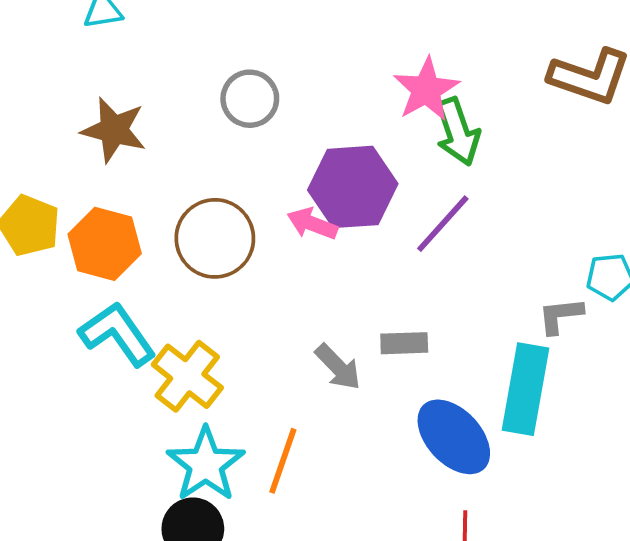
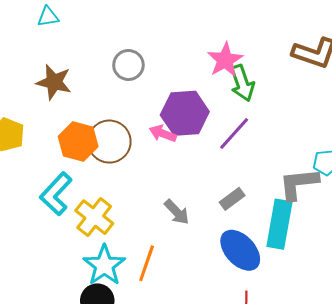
orange hexagon: (105, 244) -> (78, 142), moved
gray L-shape: (560, 316) -> (299, 184), size x1.6
cyan L-shape: (117, 334) -> (56, 194), turned -102
gray rectangle: (404, 343) -> (232, 199), moved, turned -35

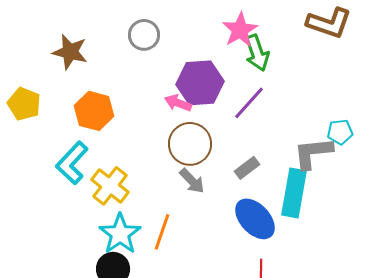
brown circle: (109, 142) -> (190, 144), moved

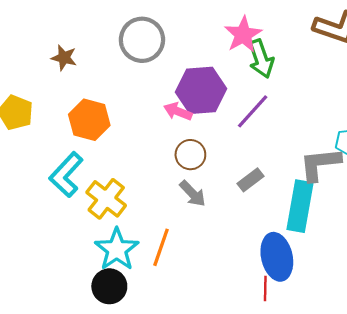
gray circle: (144, 35) -> (142, 40), size x1.4
brown star: (70, 52) -> (64, 58), size x0.7
brown circle: (190, 144) -> (190, 155), size x0.7
blue ellipse: (255, 219) -> (277, 257), moved, turned 30

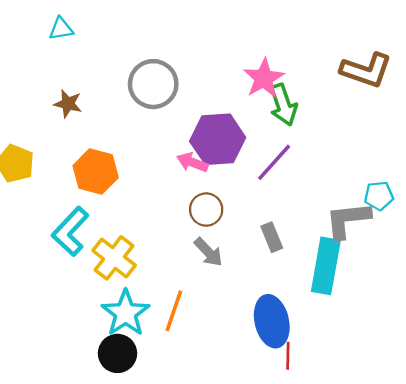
gray rectangle: (251, 180) -> (272, 237), turned -75
blue ellipse: (277, 257) -> (272, 321), moved

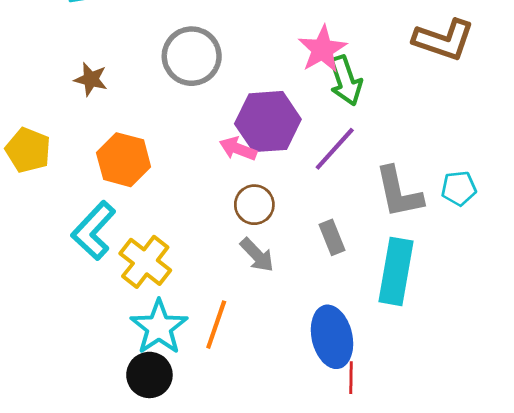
gray L-shape: (348, 220) -> (399, 192), moved, turned -96

